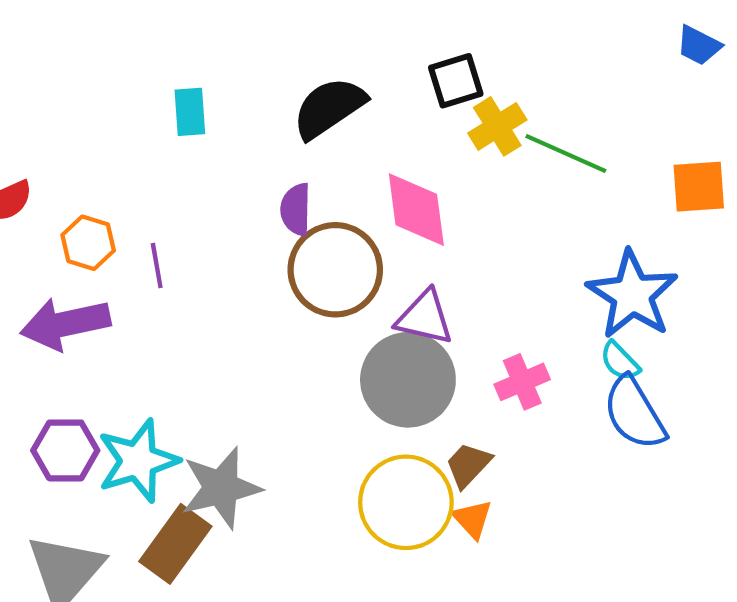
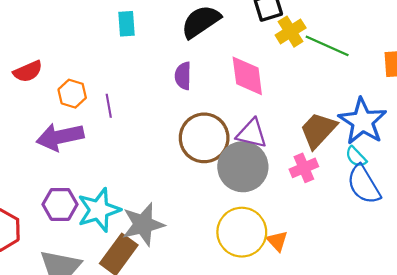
brown circle: (335, 270) -> (204, 138), moved
brown trapezoid: (468, 465) -> (318, 130), moved, size x1.5

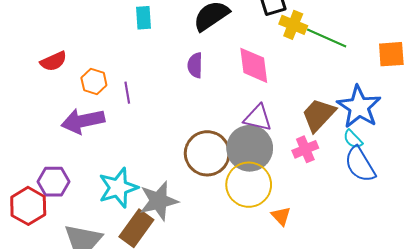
yellow cross: (291, 32) -> (293, 25), turned -36
brown circle: (204, 138) -> (207, 153), moved
purple hexagon: (60, 204) -> (53, 182), moved
yellow circle: (242, 232) -> (249, 185), moved

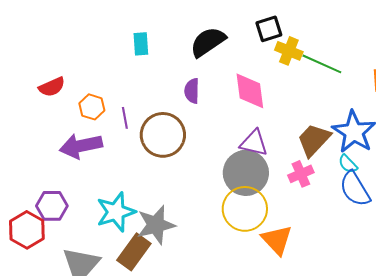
brown circle: (207, 153) -> (163, 135), moved
orange triangle: (281, 216) -> (277, 240), size x1.6

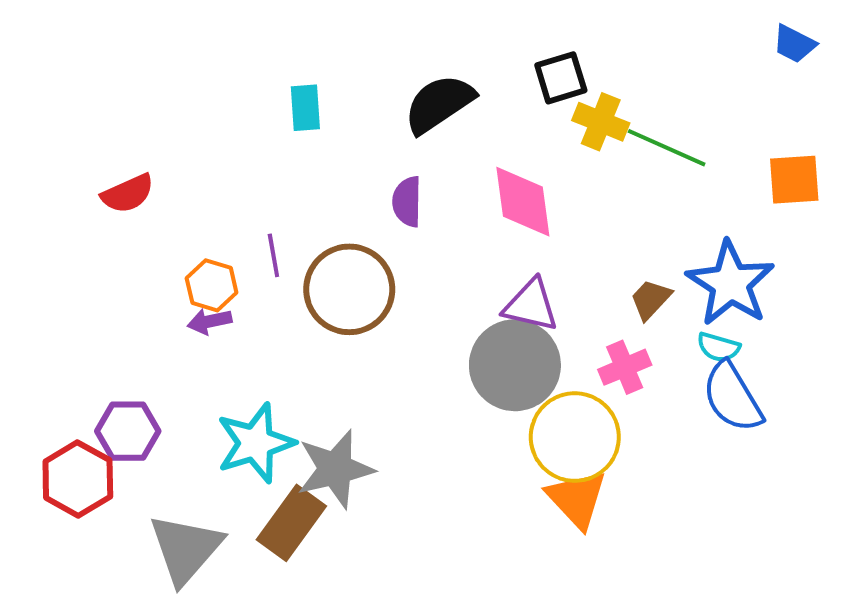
orange hexagon: (92, 107) -> (212, 285), moved
brown trapezoid: (314, 140) -> (651, 299), size x0.6
purple arrow: (81, 146) -> (210, 321), moved, size x0.5
cyan semicircle: (348, 164) -> (718, 347), turned -30
yellow circle: (245, 209) -> (575, 437), moved

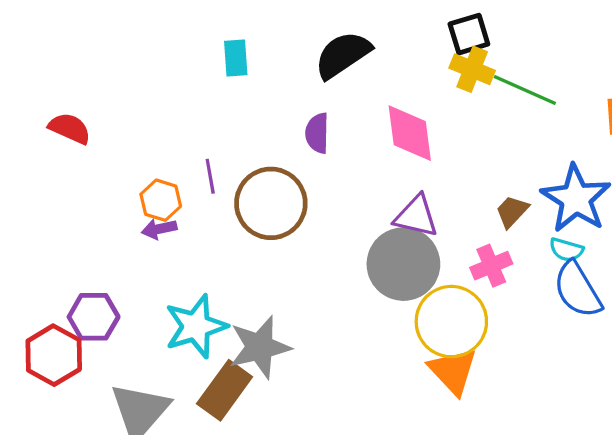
black square: (561, 78) -> (469, 34), moved
red semicircle: (128, 194) -> (70, 128), moved, turned -132

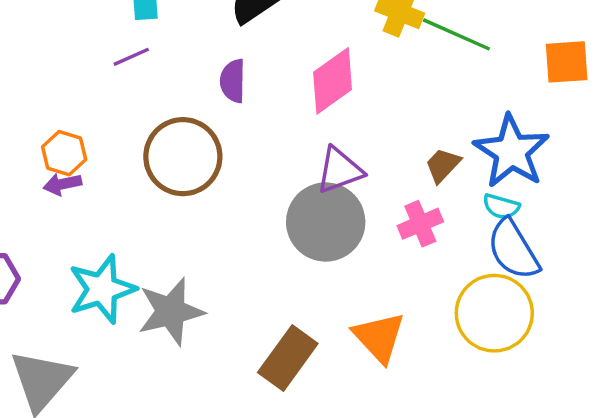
pink diamond: (410, 133) -> (333, 81), turned 62
purple line: (210, 176) -> (131, 57), moved, turned 76
purple triangle: (416, 216) -> (339, 170), turned -33
yellow circle: (451, 322) -> (494, 313), moved
brown rectangle: (225, 390) -> (288, 358), moved

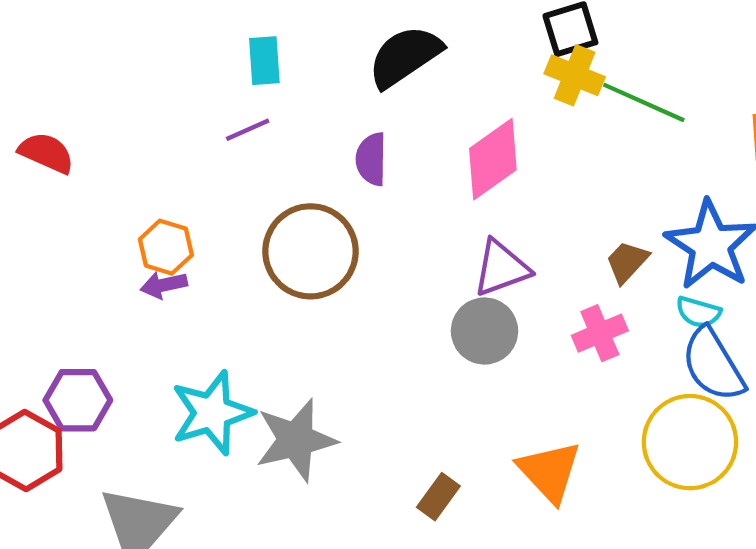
gray circle: (326, 222) -> (484, 331), size x0.7
brown rectangle: (288, 358) -> (438, 497), size x0.6

